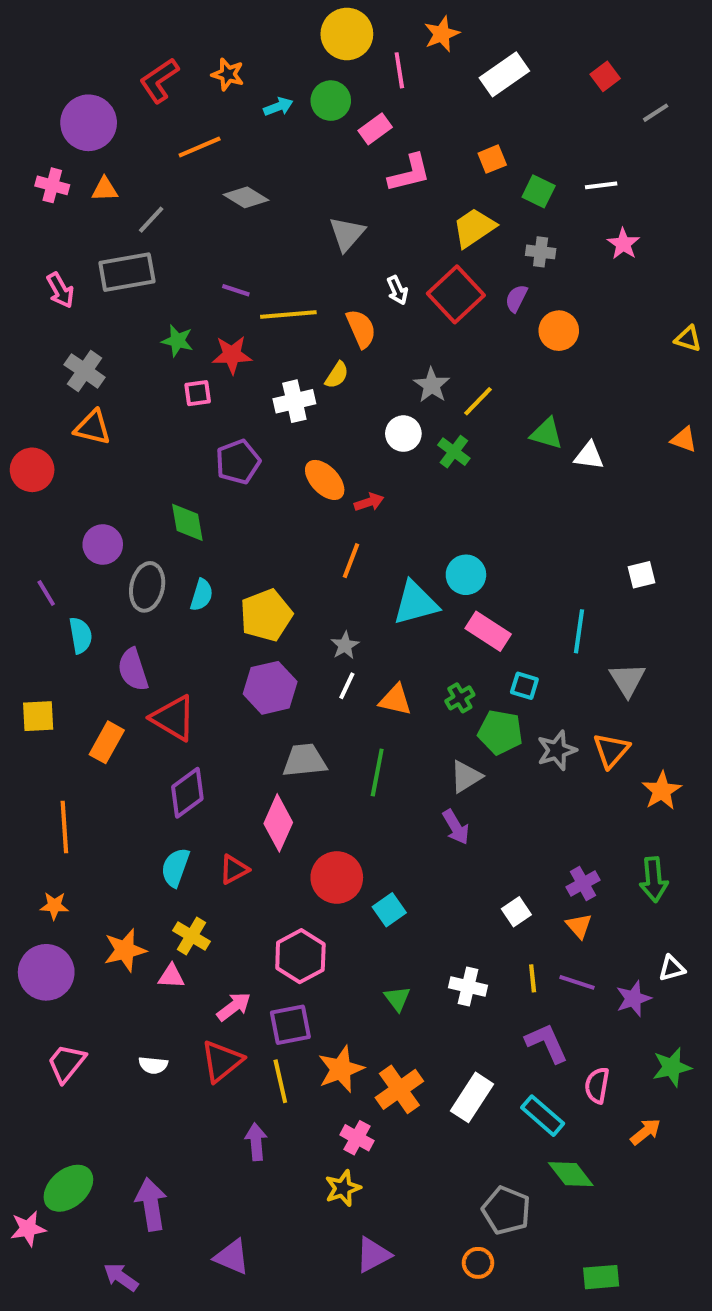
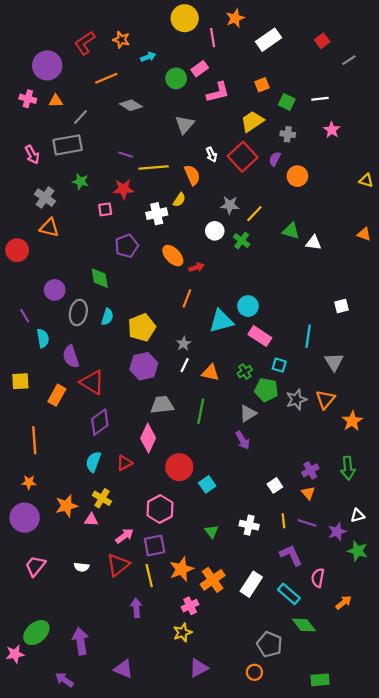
green circle: (331, 101) -> (176, 78), moved
green star: (177, 341) -> (80, 181), moved
gray star: (432, 385) -> (230, 205), turned -30
green star: (672, 1067) -> (358, 551), moved, turned 30
pink cross: (357, 1138) -> (190, 606), turned 35

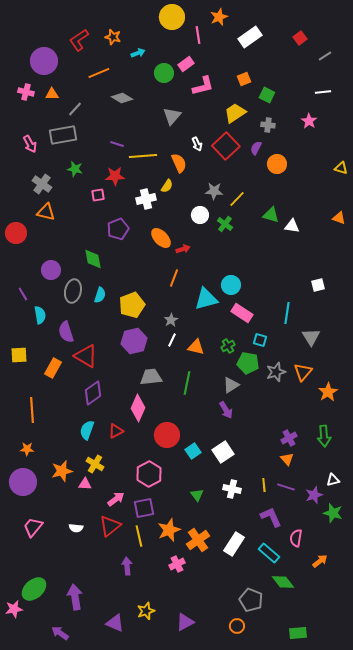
white line: (320, 99) -> (323, 92), moved
white square: (275, 485) -> (223, 452), moved, size x1.5
yellow star: (182, 633) -> (146, 611), moved

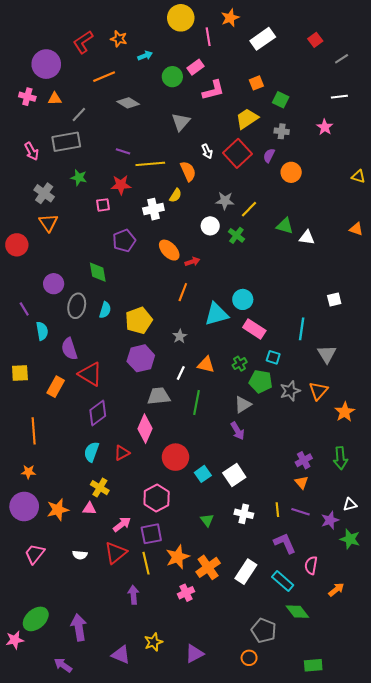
orange triangle: (46, 212) -> (48, 223), turned 42
white line: (172, 340) -> (181, 373), moved
orange star: (62, 471) -> (58, 510), moved

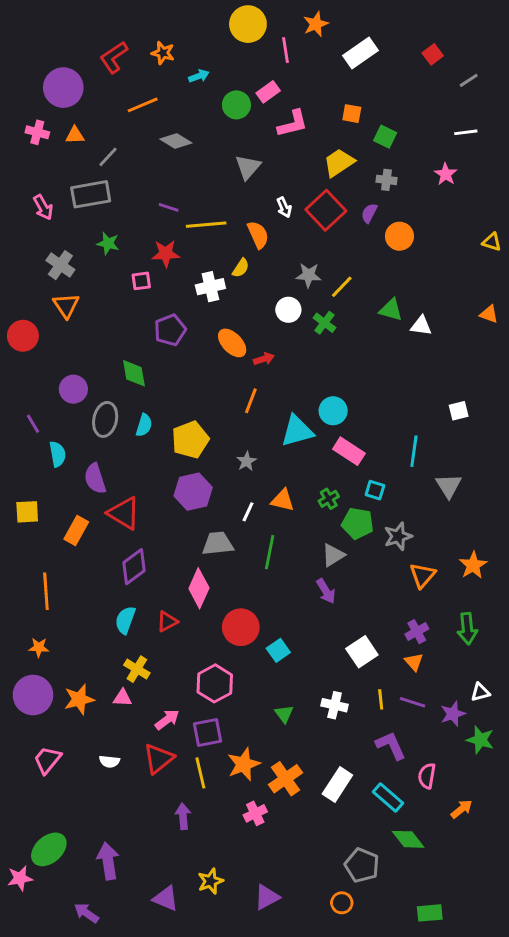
orange square: (256, 83) -> (352, 114), turned 32
orange triangle: (318, 391) -> (423, 575), moved
white square: (234, 475) -> (362, 652), moved

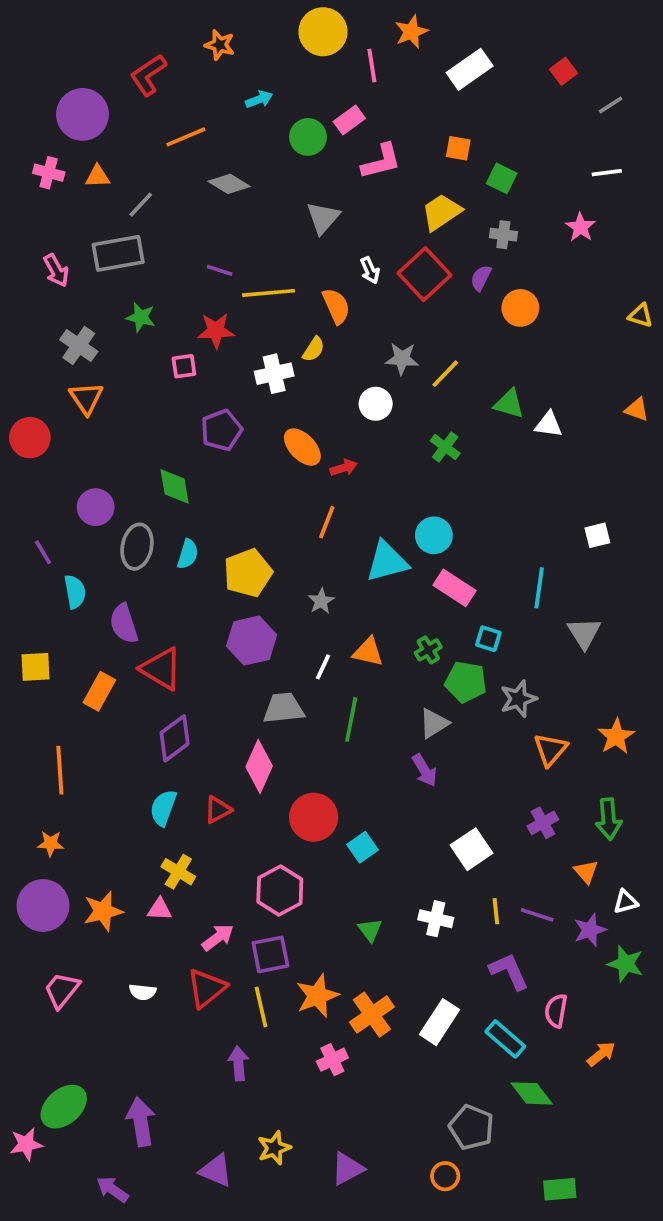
orange star: (163, 53) -> (220, 45), moved
green cross: (324, 323) -> (445, 447), moved
orange triangle: (414, 662) -> (586, 872), moved

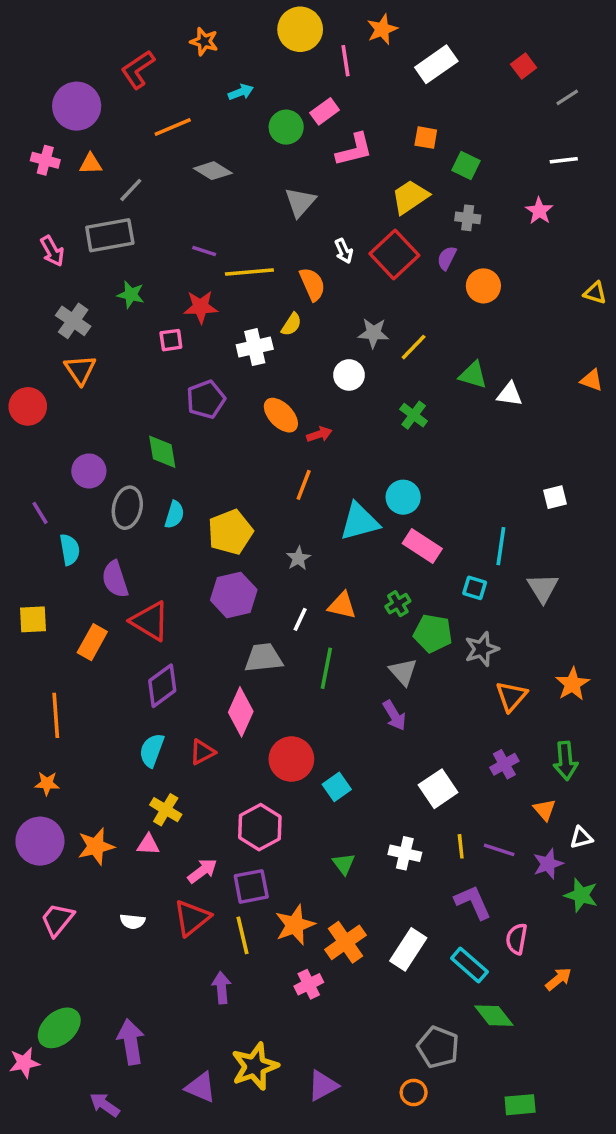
cyan square: (488, 639) -> (475, 588), moved
gray triangle: (434, 723) -> (403, 672), turned -40
yellow star: (274, 1148) -> (255, 1066), size x1.5

